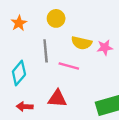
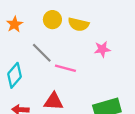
yellow semicircle: (82, 43) -> (79, 24), moved
gray line: (46, 51) -> (42, 53), turned -40

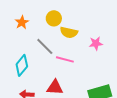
yellow semicircle: (79, 24) -> (69, 32), moved

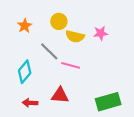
pink star: (96, 43) -> (101, 33), moved

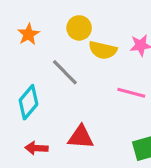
pink line: (71, 65) -> (131, 93), moved

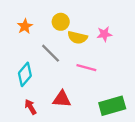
pink line: (131, 93) -> (86, 68), moved
red arrow: (36, 148) -> (30, 107), turned 56

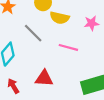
pink star: (104, 34) -> (91, 23), moved

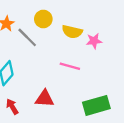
yellow semicircle: (60, 18) -> (72, 32), moved
gray line: (33, 33) -> (27, 37), moved

